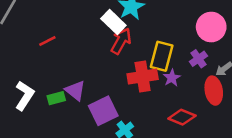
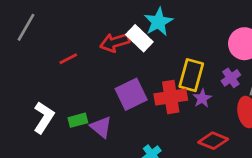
red arrow: (121, 41) -> (115, 42), moved, turned -136
purple triangle: (75, 91) -> (101, 127), moved
purple square: (103, 111) -> (131, 94), moved

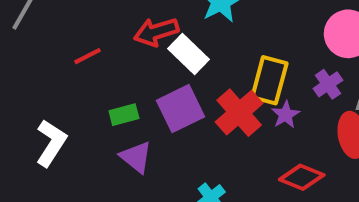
white rectangle: (139, 38) -> (189, 54), moved
red cross: (171, 97) -> (239, 113), turned -32
green rectangle: (78, 120) -> (124, 115), moved

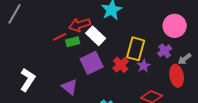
red line: (88, 56) -> (60, 37), moved
red cross: (239, 113) -> (121, 65), size x0.7
green rectangle: (124, 115) -> (73, 42), moved

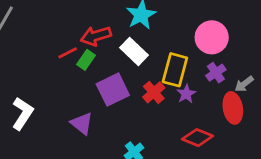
pink circle: (175, 26) -> (212, 37), moved
white rectangle: (96, 36) -> (134, 51), moved
green rectangle: (73, 42) -> (86, 60), turned -40

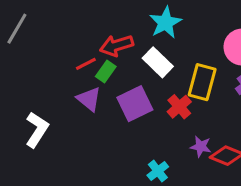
purple star: (186, 94) -> (201, 147), moved, turned -30
purple triangle: (82, 123) -> (89, 99), moved

